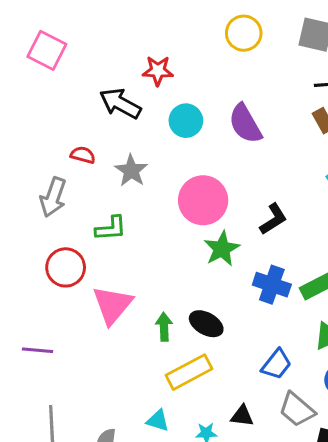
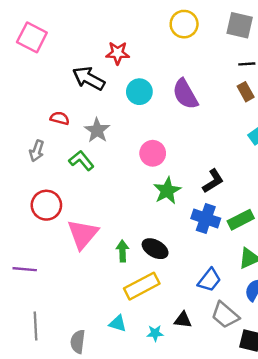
gray arrow: (53, 197) -> (37, 151), size x0.7
pink circle: (203, 200) -> (153, 153), size x0.7
black L-shape: (273, 219) -> (213, 181), moved
green L-shape: (111, 228) -> (81, 161), moved, turned -125

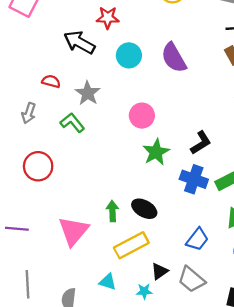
pink triangle: (83, 234) -> (73, 231), moved
gray trapezoid: (225, 315) -> (191, 279), moved
black triangle: (183, 320) -> (160, 271), moved, turned -42

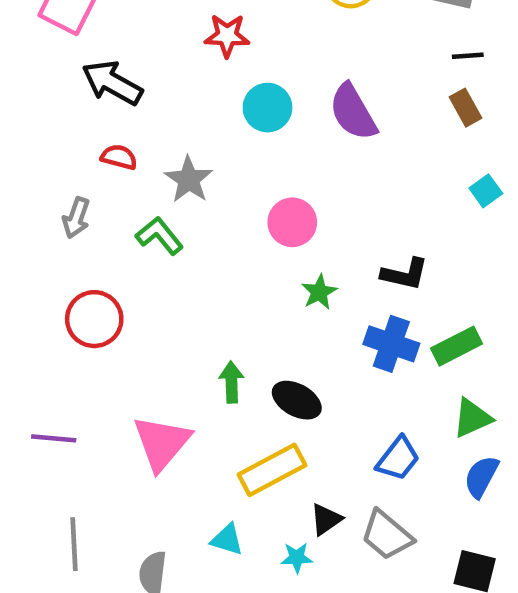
black arrow: (79, 42) -> (112, 83), moved
black L-shape: (201, 143) -> (405, 274), turned 45
green star: (156, 152) -> (319, 292), size x0.7
green arrow: (112, 211) -> (232, 382), moved

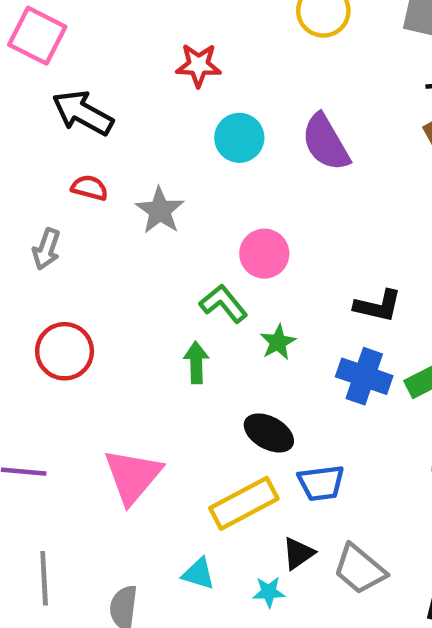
green L-shape: (159, 236) -> (223, 304), moved
green star: (319, 292) -> (278, 342), moved
green arrow: (232, 382) -> (196, 363), moved
blue trapezoid: (398, 459) -> (321, 483), moved, turned 45

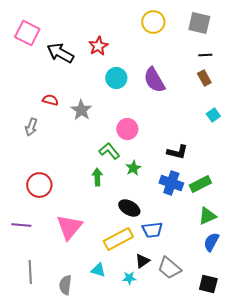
red star: (198, 65) -> (98, 46), turned -30
black arrow: (83, 113) -> (60, 53), moved
red circle: (65, 351) -> (39, 185), moved

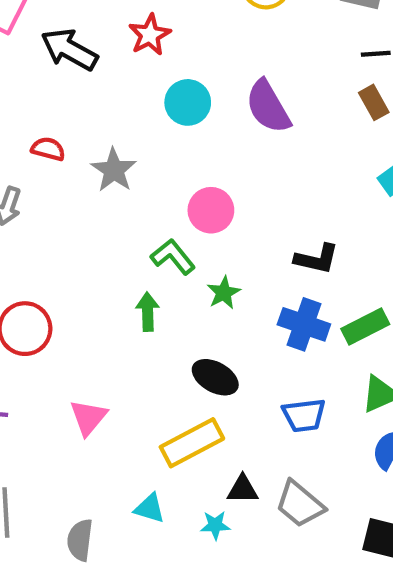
pink triangle: (69, 227) -> (88, 417), size x0.7
blue trapezoid: (152, 230) -> (304, 415), moved
black triangle: (142, 261) -> (243, 489), turned 35

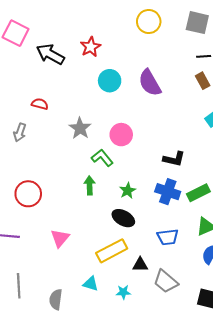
gray star: (114, 170) -> (80, 128), moved
green star: (224, 293) -> (128, 191), moved
black triangle: (243, 489) -> (140, 265), moved

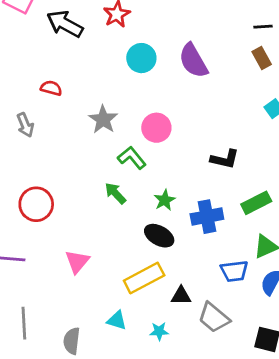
gray arrow: (20, 132) -> (25, 125), turned -42
green arrow: (90, 185) -> (115, 193), turned -42
blue cross: (168, 192) -> (207, 217), moved, turned -30
blue trapezoid: (168, 237) -> (234, 271), moved

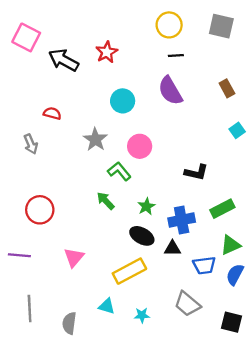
black line: (263, 27) -> (176, 56), moved
cyan circle: (141, 58) -> (123, 101), moved
black triangle: (181, 296) -> (172, 248), moved

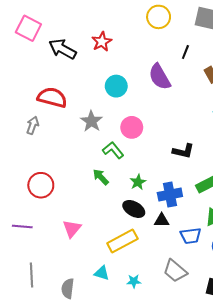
black line: (176, 56) -> (185, 52), moved, turned -64
red semicircle: (52, 113) -> (52, 97), size x1.8
gray arrow: (31, 144) -> (33, 125), turned -138

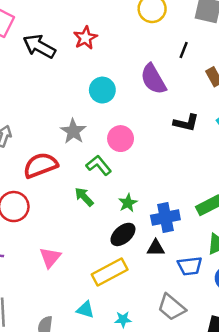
red semicircle: (52, 97) -> (40, 165), moved, turned -36
black L-shape: (183, 151) -> (186, 123), moved
black ellipse: (134, 209) -> (123, 234), turned -70

